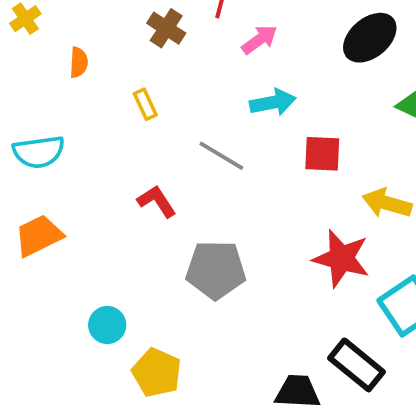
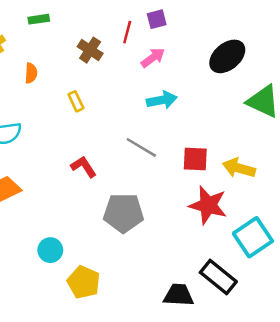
red square: (322, 154) -> (195, 159), moved
gray line: (221, 156) -> (141, 147), moved

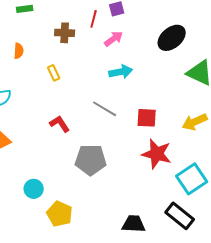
brown cross: (90, 50) -> (65, 33), turned -30
yellow arrow: (239, 168) -> (195, 122), moved, turned -40
black rectangle: (218, 277) -> (180, 216), moved

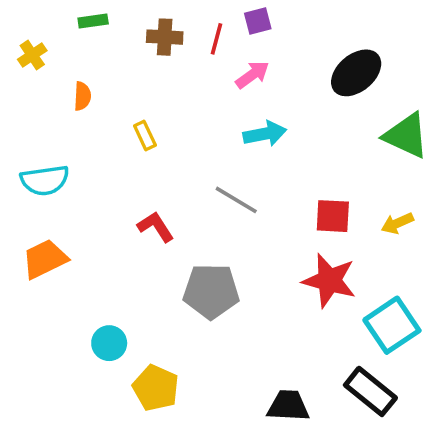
brown cross: (65, 33) -> (165, 37), moved
red square: (147, 118) -> (333, 216), moved
yellow arrow: (195, 122) -> (397, 223), size x0.7

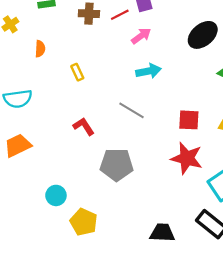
red line: (217, 39) -> (120, 15), turned 48

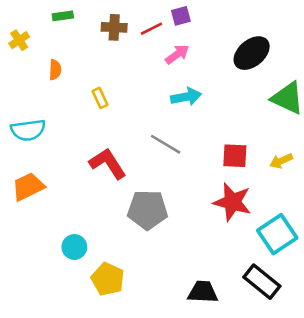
red L-shape: (84, 126) -> (108, 163), size x1.4

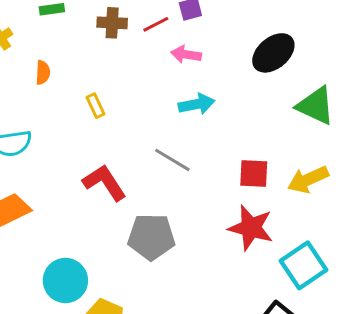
pink arrow: (177, 54) -> (186, 54), turned -135
yellow arrow: (281, 161) -> (308, 180), size x1.5
cyan circle: (74, 247) -> (65, 280), size x1.5

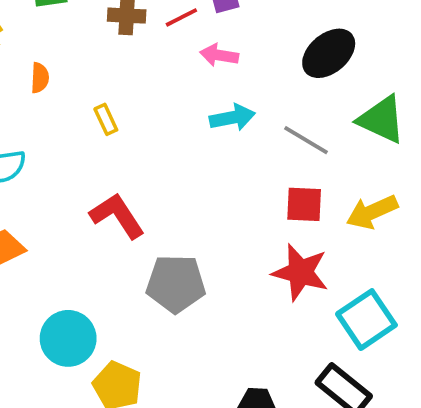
gray line: (172, 160) -> (306, 140), moved

